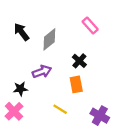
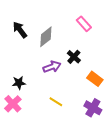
purple arrow: (42, 72) -> (52, 67), moved
orange rectangle: (76, 84) -> (95, 79), moved, turned -42

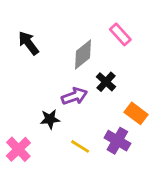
gray diamond: (46, 37) -> (83, 55), moved
black star: (19, 83) -> (50, 119), moved
purple cross: (93, 108) -> (117, 141), moved

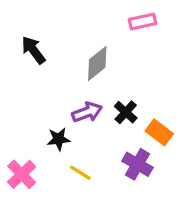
pink rectangle: (120, 34) -> (143, 22), moved, turned -60
black cross: (106, 82) -> (126, 112), moved
yellow line: (80, 146) -> (80, 173), moved

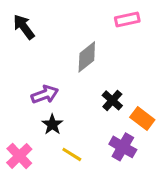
black arrow: (33, 50) -> (24, 27), moved
purple arrow: (87, 112) -> (45, 94), moved
black star: (59, 139) -> (52, 124), turned -30

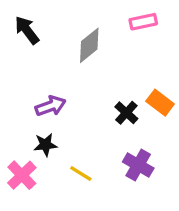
gray diamond: (87, 57) -> (89, 45), moved
orange rectangle: (142, 118) -> (160, 103), moved
black star: (52, 124) -> (45, 145), moved, turned 30

